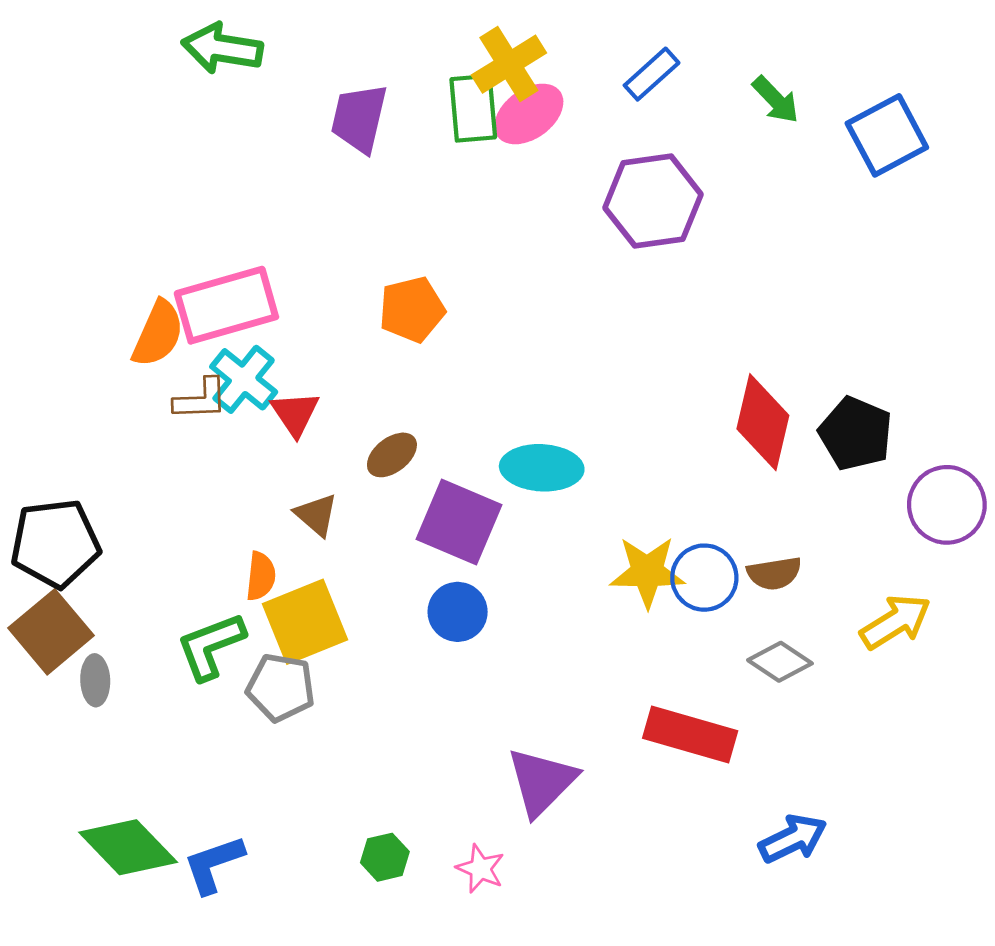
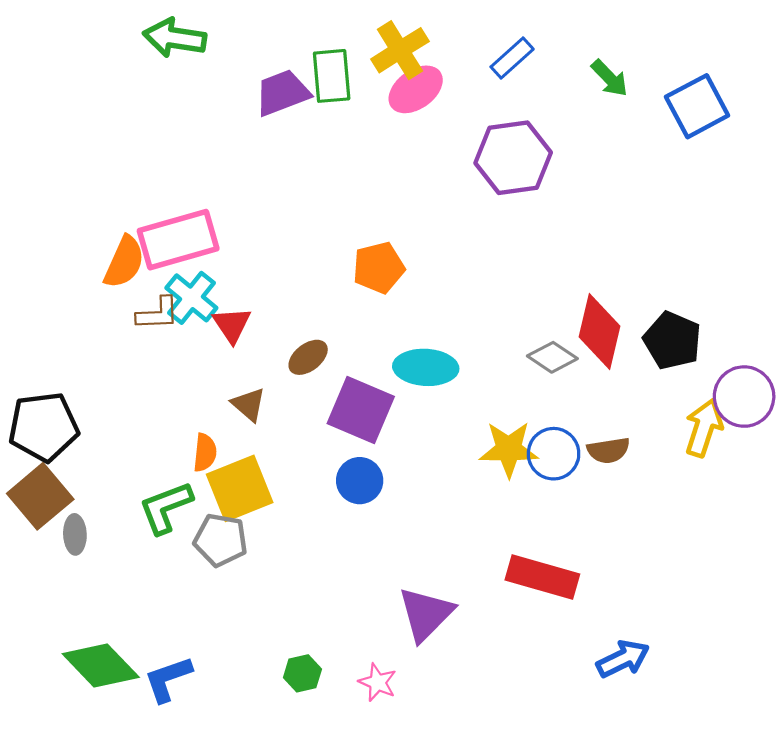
green rectangle: (473, 108) -> (332, 76), moved
purple trapezoid: (359, 118) -> (282, 93), turned 56
orange pentagon: (412, 309) -> (379, 268), moved
yellow arrow: (895, 622) -> (704, 428), moved, turned -40
gray diamond: (780, 662) -> (552, 357), moved

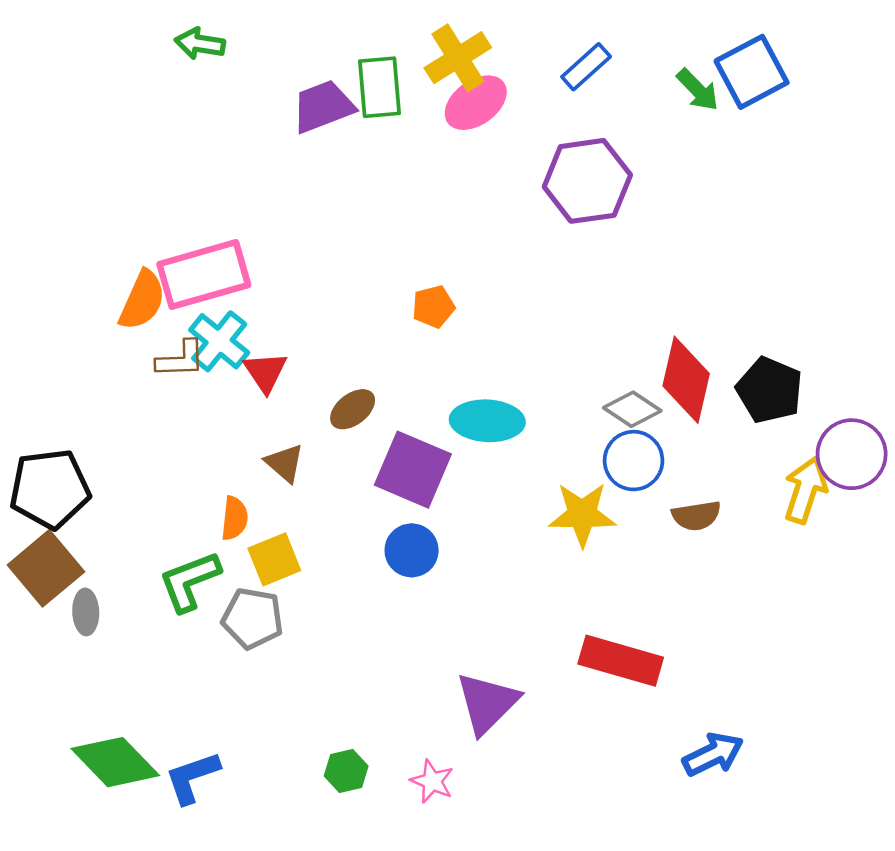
green arrow: (175, 38) -> (200, 44), size x0.7
blue square: (697, 106) -> (752, 72), moved
orange pentagon: (379, 268) -> (433, 307), size x0.7
blue circle: (554, 454) -> (634, 461), moved
yellow square: (240, 488) -> (274, 559), size x0.7

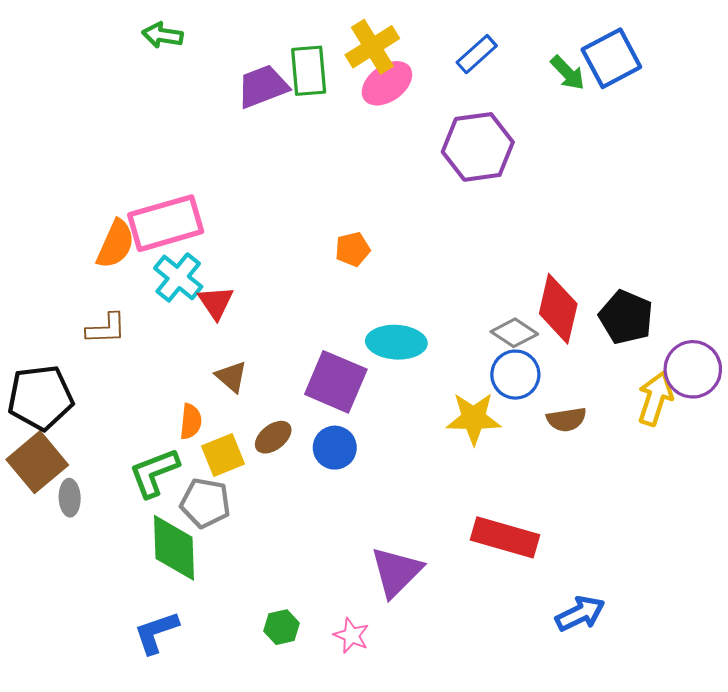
brown L-shape: (181, 359) -> (106, 329), moved
brown ellipse: (353, 409) -> (273, 437), moved
green diamond: (115, 762) -> (174, 548), moved, turned 42

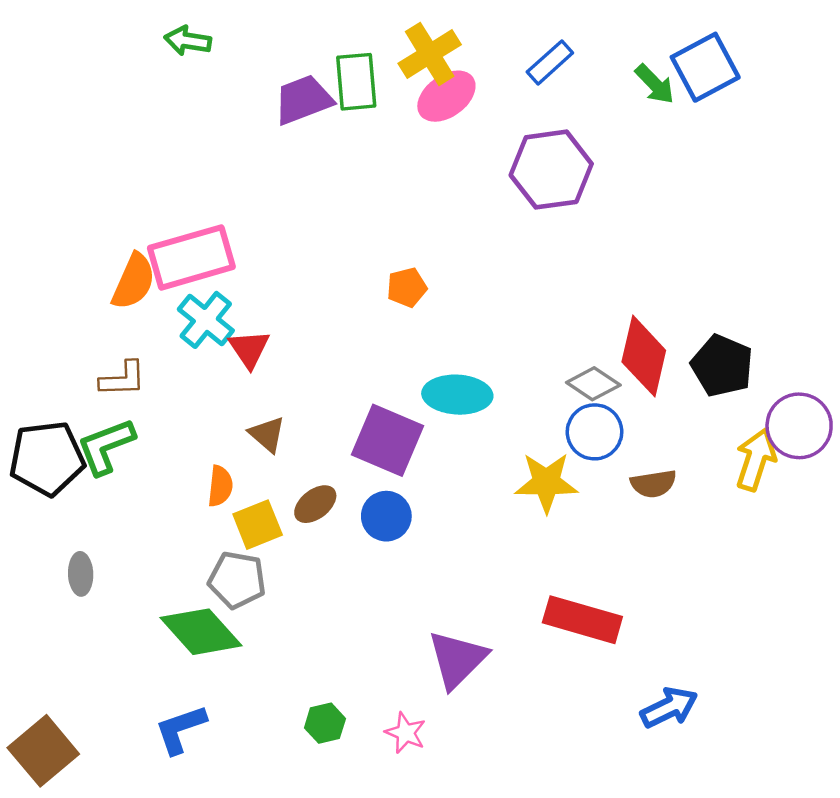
brown square: (37, 462) -> (43, 751), moved
green L-shape: (154, 473) -> (106, 446), moved
green diamond: (174, 548) -> (201, 632), turned -40

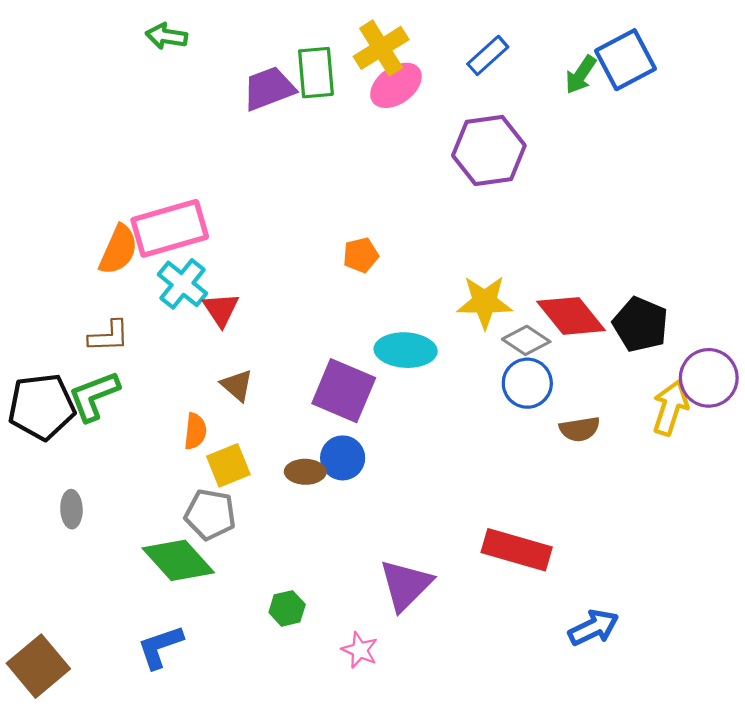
green arrow: (655, 84) -> (581, 75), turned 78
red diamond: (644, 356) -> (571, 316), turned -52
yellow star: (546, 482) -> (485, 302), moved
brown ellipse: (315, 504) -> (305, 472), moved, turned 39
green hexagon: (325, 723) -> (287, 608), moved

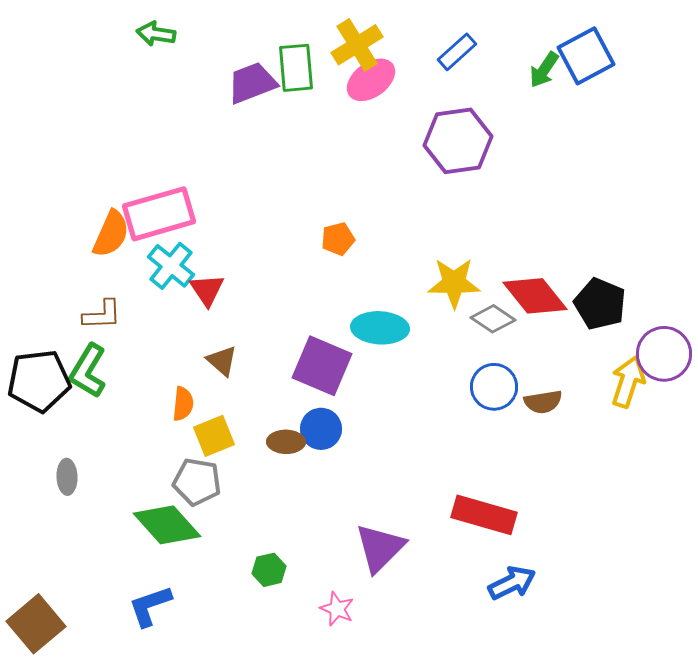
blue circle: (527, 383) -> (494, 387), moved
green L-shape: (94, 396) -> (88, 371), turned -38
blue arrow: (593, 628) -> (512, 583), moved

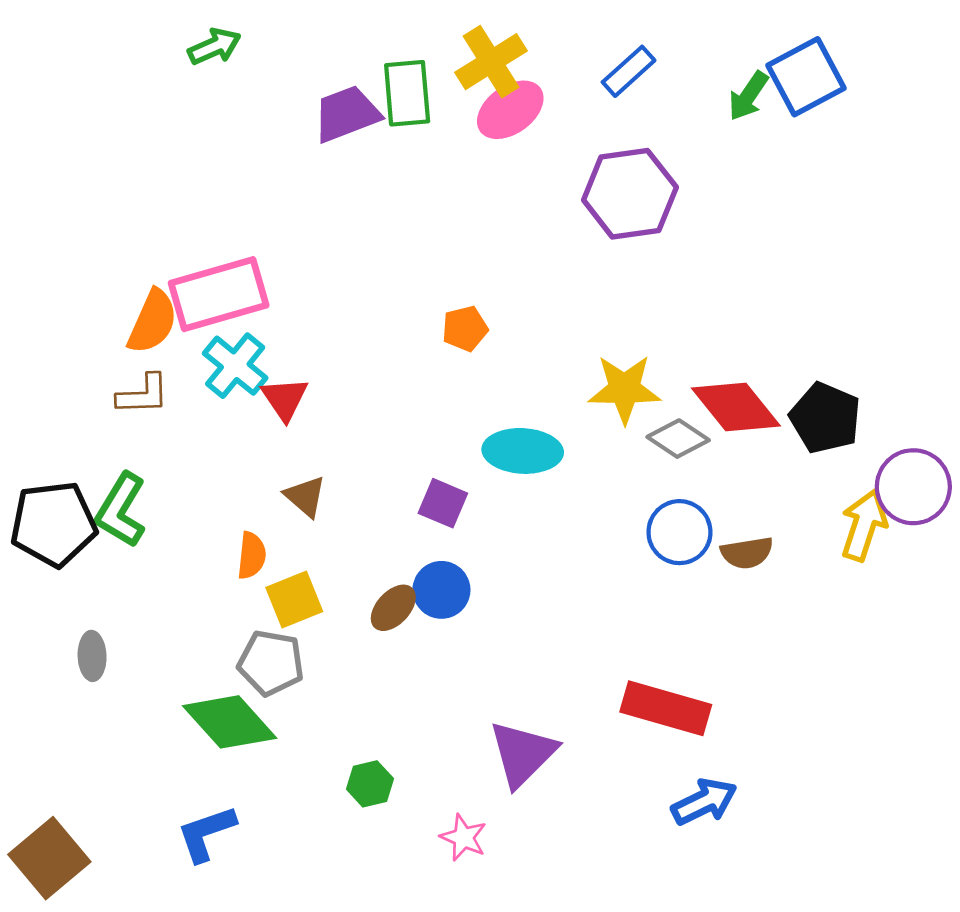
green arrow: (156, 34) -> (214, 46), turned 147
brown L-shape: (102, 315) -> (143, 395), moved
purple square: (322, 366) -> (443, 503), size x0.6
brown ellipse: (286, 442) -> (393, 608), turned -48

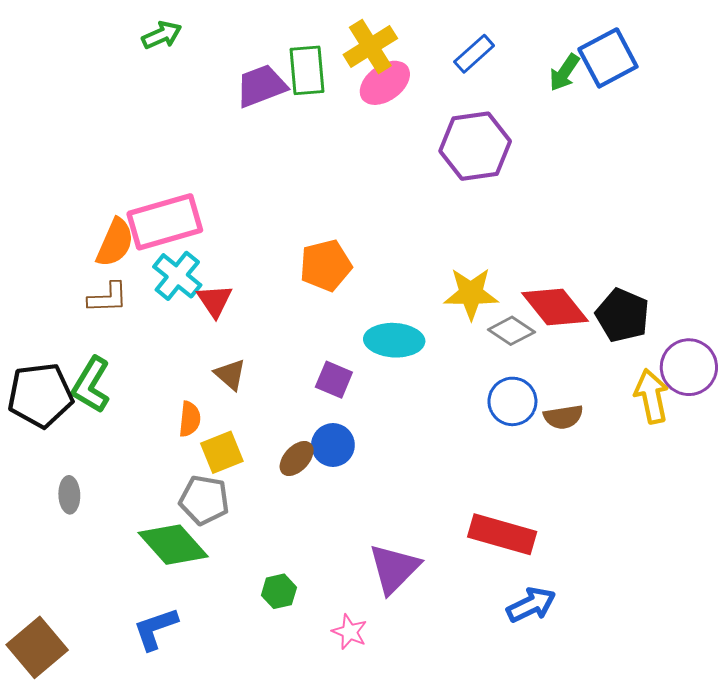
orange pentagon: (465, 329) -> (326, 265), moved, size x1.5
yellow arrow: (864, 525) -> (652, 396), turned -30

